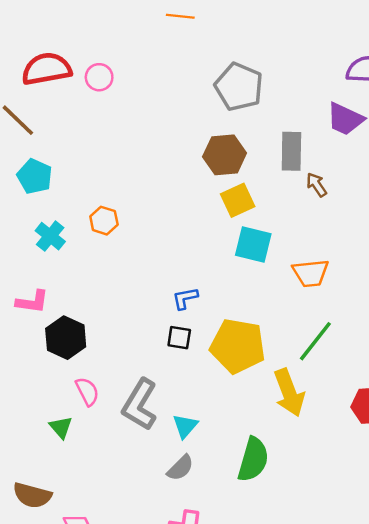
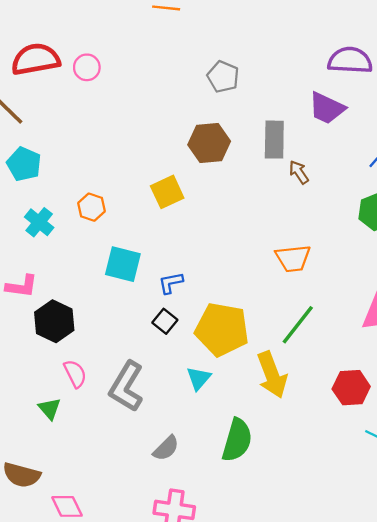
gray pentagon: (239, 87) -> (223, 77), size x0.7
yellow square: (238, 200) -> (167, 192), moved
cyan square: (253, 244) -> (123, 264), moved
black square: (179, 338) -> (165, 321), turned 30
cyan triangle: (185, 426) -> (199, 378), moved

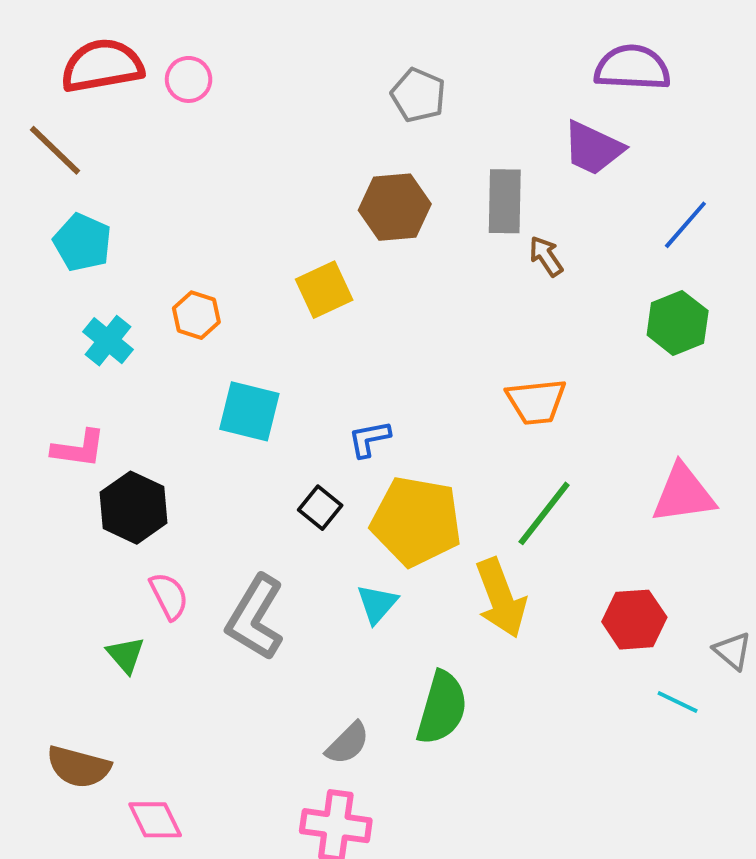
blue L-shape: (171, 283) -> (369, 439), moved
gray semicircle: (166, 448) -> (348, 743), moved

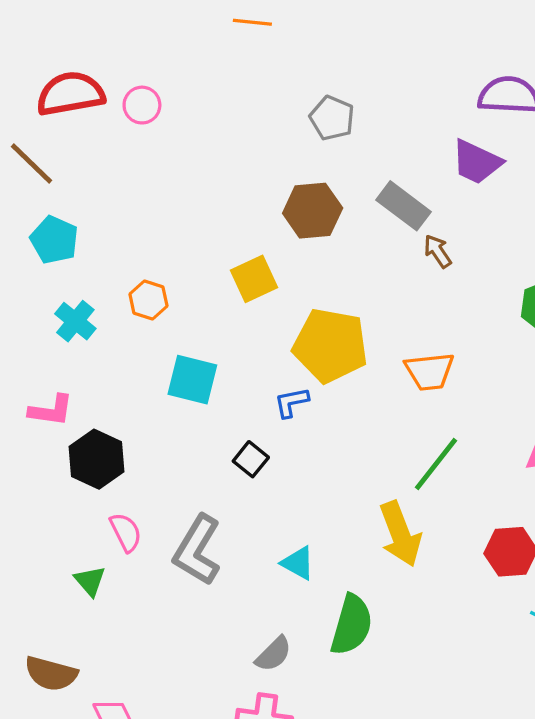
gray rectangle: (505, 201) -> (403, 206), turned -54
yellow pentagon: (416, 521) -> (330, 345), moved
cyan triangle: (377, 604) -> (298, 563), moved, turned -42

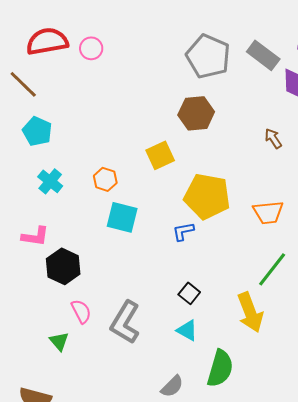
gray pentagon: (332, 118) -> (208, 56), size x1.6
gray rectangle: (403, 206) -> (263, 55), moved
orange hexagon: (148, 300) -> (105, 179), moved
black square: (251, 459) -> (189, 293), moved

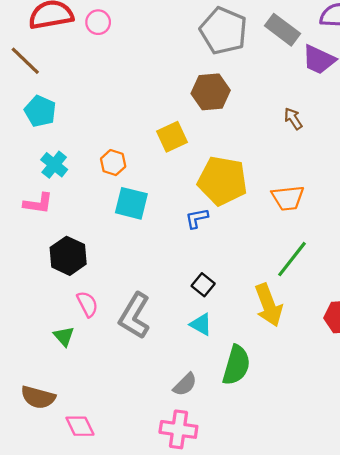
pink L-shape: (35, 236) -> (38, 203), moved

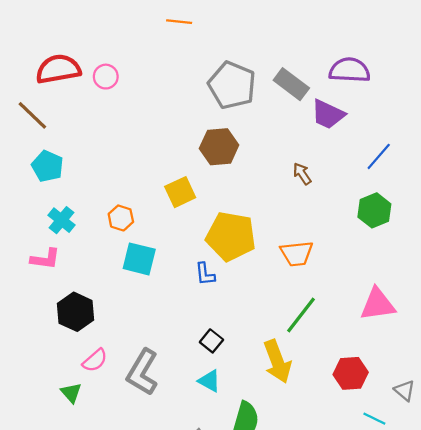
blue L-shape: (197, 218) -> (205, 274), turned -85
pink semicircle: (87, 304) -> (95, 360), turned 76

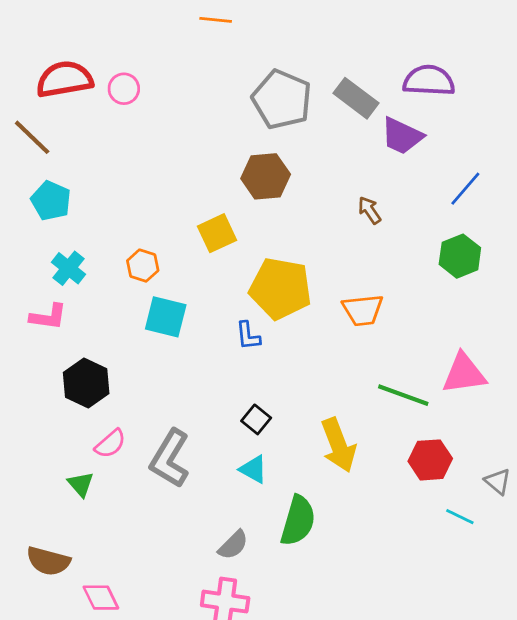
green line: (301, 315) -> (403, 395), moved, turned 72

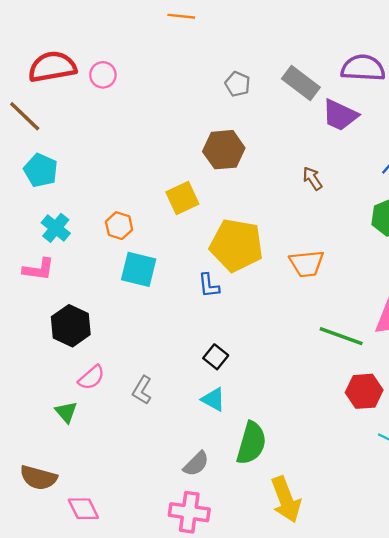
gray pentagon: (282, 100) -> (238, 84), size x0.5
yellow arrow: (338, 445) -> (286, 500), moved
gray L-shape: (170, 459) -> (142, 390), size x0.6

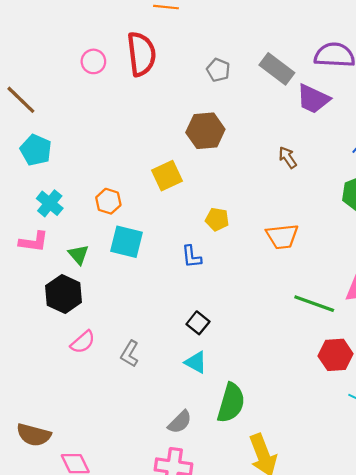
red semicircle: (52, 67) -> (141, 54), moved, turned 93
yellow pentagon: (236, 245) -> (217, 219), size x0.5
green triangle: (66, 412) -> (78, 255), moved

